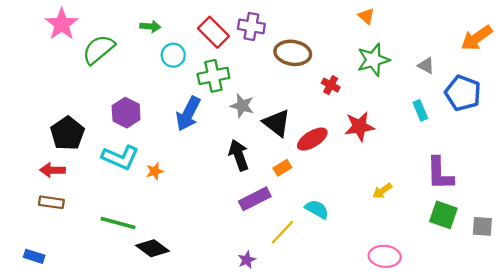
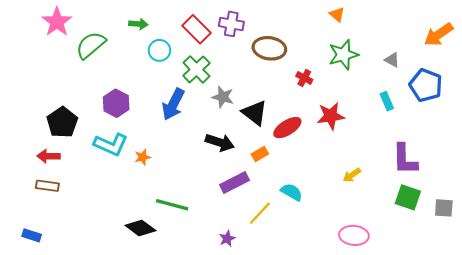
green cross: (213, 76) -> (196, 69), turned -32
black arrow: (239, 155) -> (220, 142), turned 128
green line: (118, 223) -> (172, 205), moved

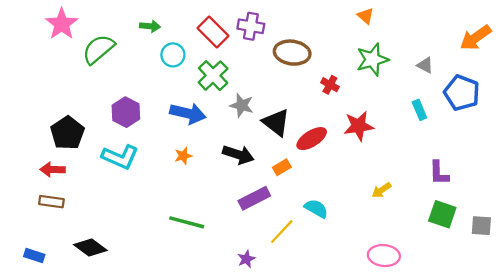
blue arrow: (173, 104) -> (188, 113), turned -104
orange star: (143, 157) -> (183, 156), moved
purple L-shape: (405, 159) -> (439, 173), size x0.7
black diamond: (140, 228) -> (90, 247), moved

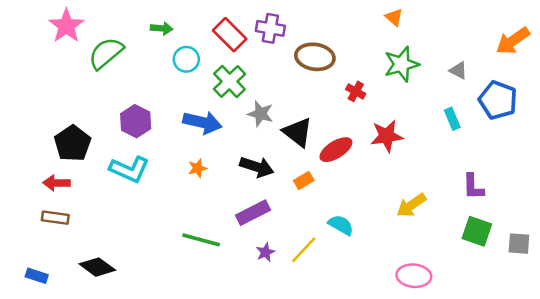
yellow arrow: (382, 190) -> (411, 205), size x1.4
purple rectangle: (254, 198) -> (253, 213), moved
purple star: (246, 259) -> (265, 252), moved

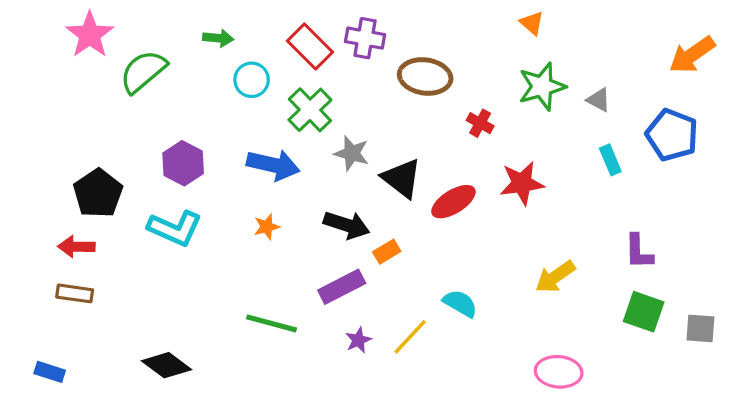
gray triangle: (458, 70) -> (599, 100), moved
orange rectangle: (304, 181) -> (387, 252), moved
black diamond: (97, 267) -> (166, 365), moved

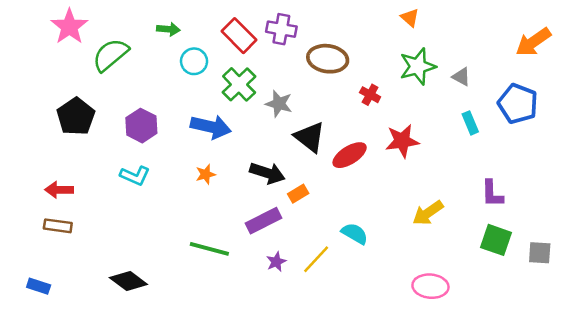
gray star: (352, 153) -> (279, 104), moved
black pentagon: (98, 193) -> (76, 117), moved
cyan L-shape: (175, 228) -> (135, 176), size x0.7

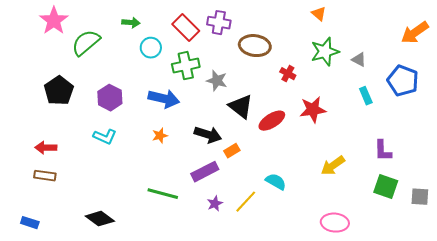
green cross: (239, 84) -> (186, 66), turned 32

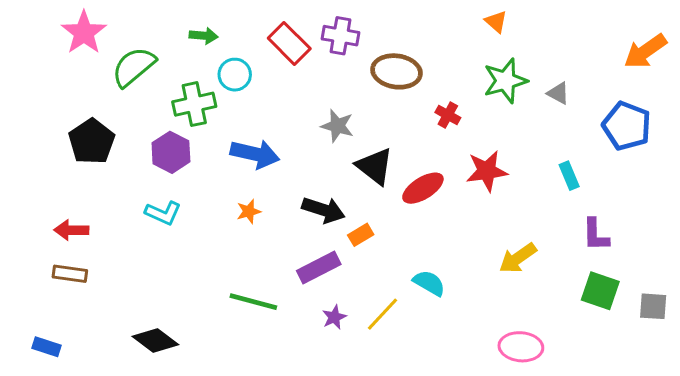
green cross: (186, 66) -> (194, 104), moved
cyan rectangle: (366, 96) -> (569, 176), moved

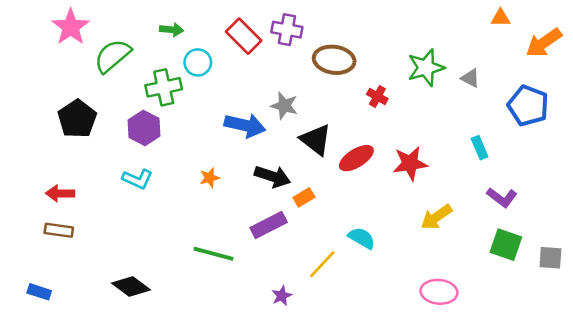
orange triangle: (496, 22) -> (501, 18), moved, turned -42
blue arrow: (255, 154) -> (245, 125), moved
red star: (487, 171) -> (410, 163), moved
purple L-shape: (596, 235) -> (502, 197), turned -52
purple star: (334, 317) -> (282, 296), moved

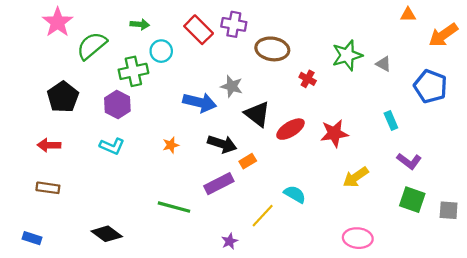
red arrow: (60, 193) -> (49, 145), moved

